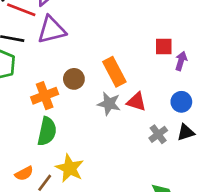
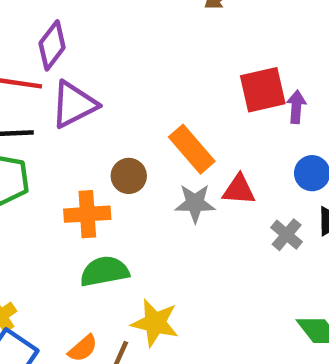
red square: (164, 47) -> (263, 90), size x1.5
orange cross: (45, 96) -> (87, 214), turned 30
green semicircle: (47, 131) -> (104, 271), turned -100

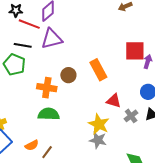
red triangle: (239, 190) -> (114, 101), moved
gray star: (195, 203) -> (98, 140), moved
yellow star: (155, 323) -> (99, 124), moved

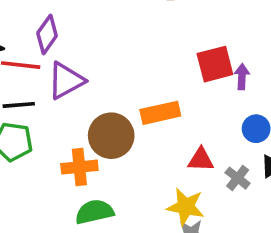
orange rectangle: (98, 70) -> (160, 113), turned -60
brown circle: (68, 75) -> (111, 136), size x1.6

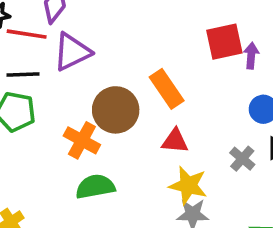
orange rectangle: (160, 113) -> (167, 89), turned 66
red triangle: (201, 160) -> (175, 141), moved
orange cross: (79, 167) -> (82, 140), turned 32

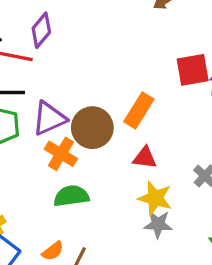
purple triangle: (72, 52) -> (49, 118), moved
orange rectangle: (167, 89) -> (139, 110), turned 64

